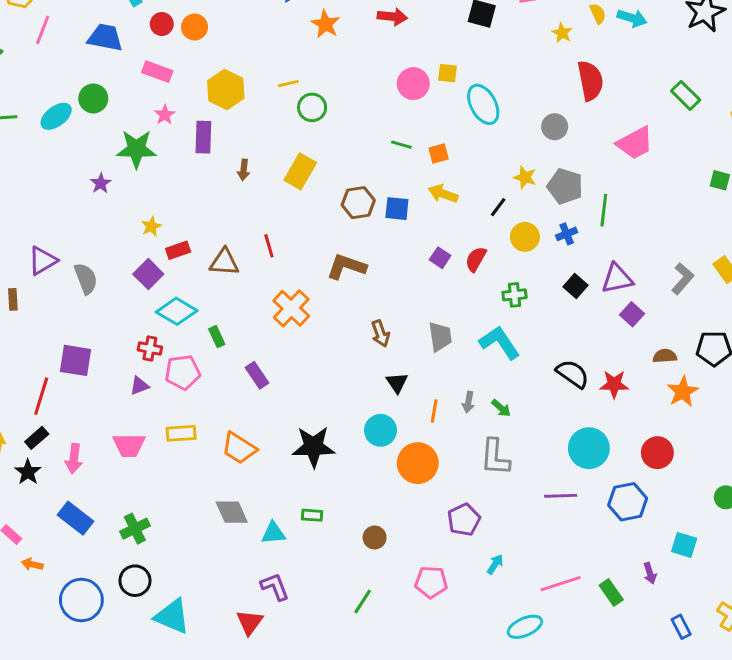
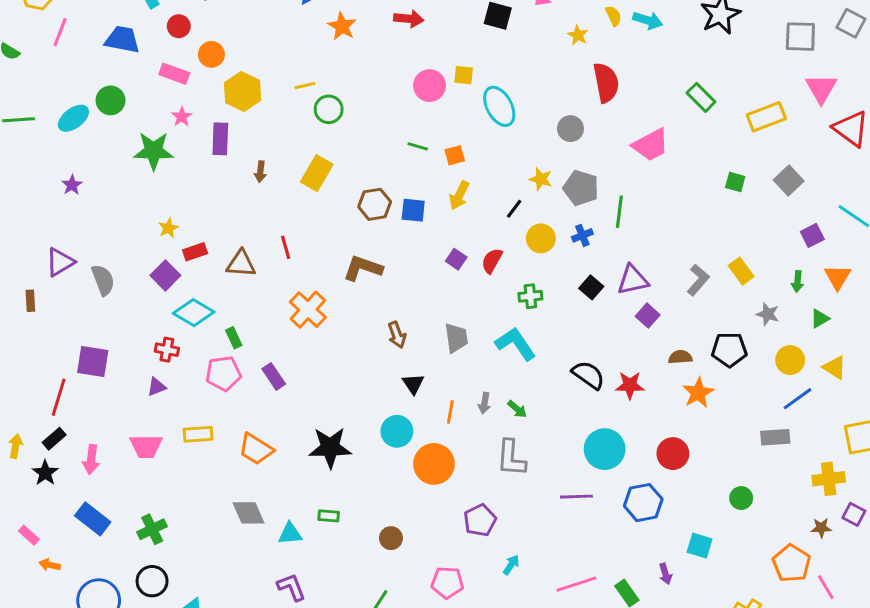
orange circle: (194, 27) -> (211, 54), moved
purple star: (101, 183) -> (72, 185), moved
yellow arrow: (443, 194) -> (459, 195), turned -84
pink pentagon: (183, 372) -> (223, 373), moved

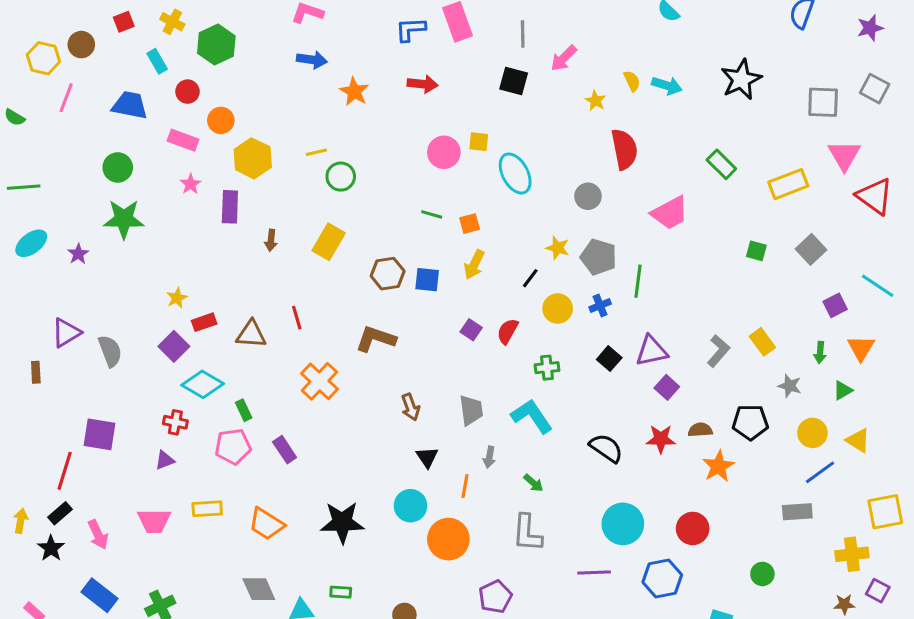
cyan ellipse: (73, 118) -> (31, 243), moved
green star: (154, 151) -> (124, 219), moved
red star: (630, 385) -> (661, 439), moved
gray arrow: (484, 403) -> (489, 457), moved
pink arrow: (91, 459) -> (98, 535), turned -32

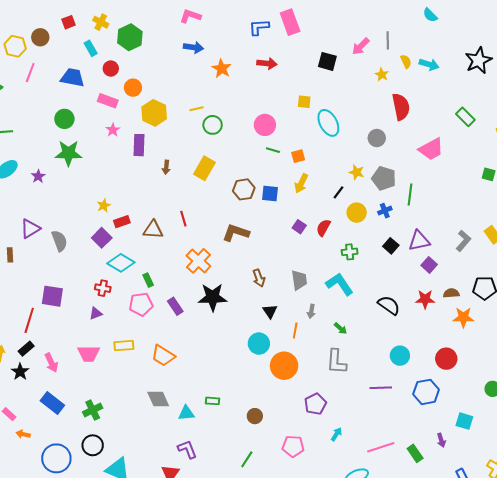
gray line: (523, 34) -> (388, 40), moved
pink circle: (444, 152) -> (265, 125), moved
orange star: (718, 466) -> (463, 317), turned 30
black star: (342, 522) -> (213, 297), moved
cyan circle: (623, 524) -> (400, 356), size x0.7

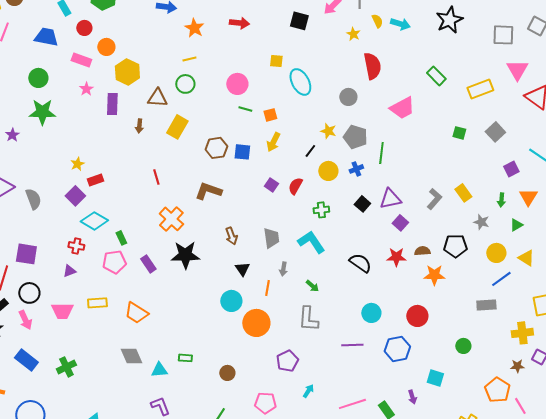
yellow line: (196, 109) -> (189, 59), moved
brown triangle: (153, 230) -> (157, 98), moved
black circle: (93, 445) -> (29, 293), moved

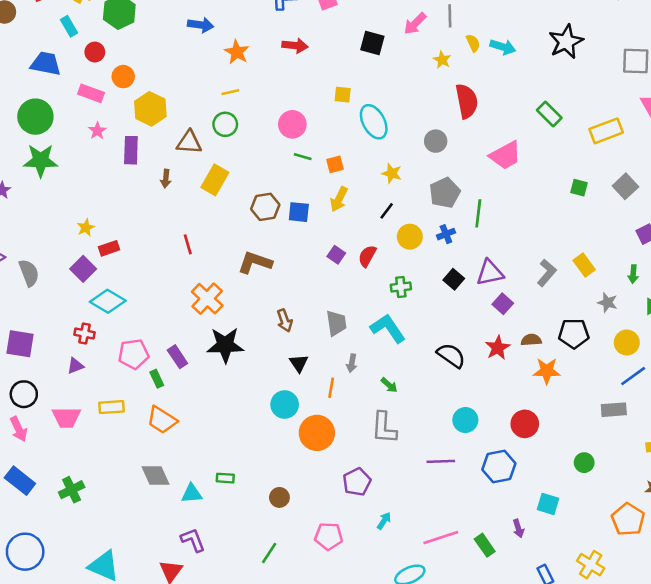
green circle: (38, 78) -> (35, 117), size x1.4
yellow star: (328, 131) -> (392, 173), moved
gray pentagon: (355, 137) -> (445, 193), turned 30
green rectangle: (121, 238) -> (157, 379), moved
red star: (396, 257) -> (498, 348), turned -30

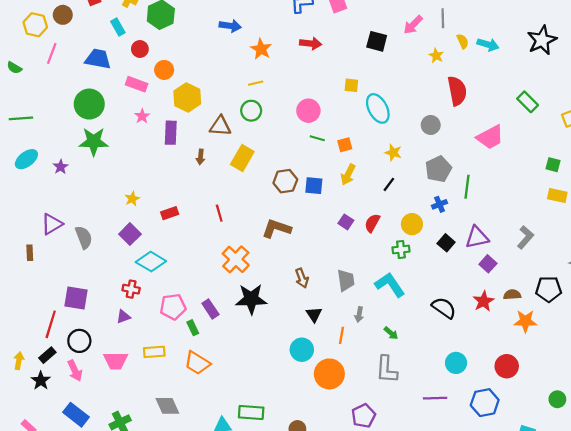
yellow circle: (410, 237) -> (412, 224), moved
red rectangle: (109, 248) -> (170, 213), moved
yellow rectangle: (584, 265) -> (557, 195), moved, turned -42
gray diamond: (155, 476) -> (167, 406), moved
green rectangle: (225, 478) -> (251, 412), size x1.6

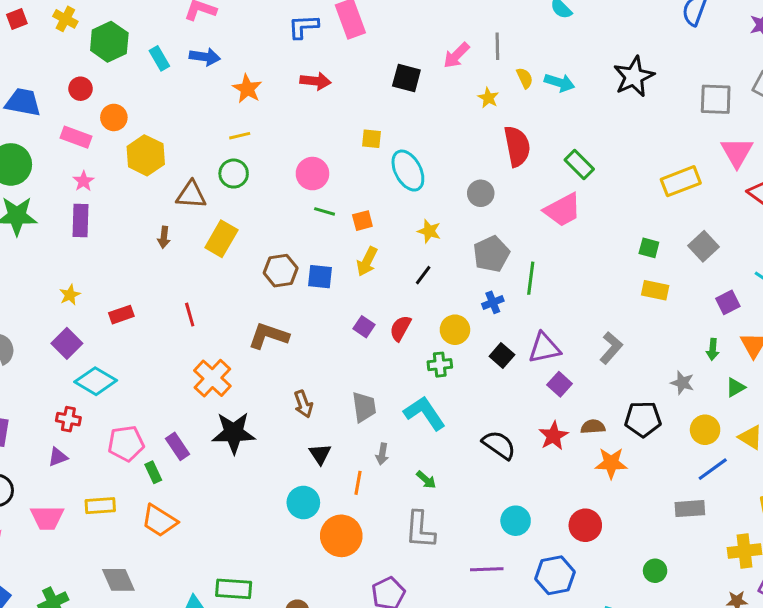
cyan rectangle: (118, 27) -> (159, 58), moved
green rectangle: (528, 102) -> (579, 164), moved
purple rectangle: (171, 133) -> (81, 221), moved

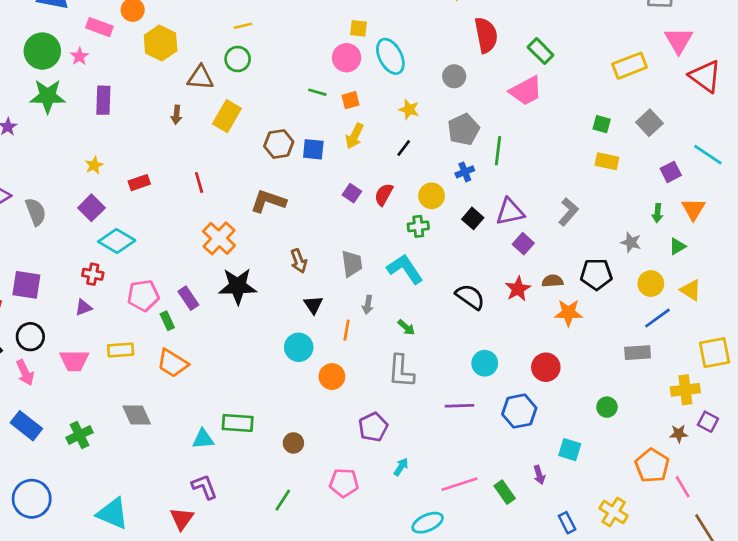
pink circle: (312, 174) -> (347, 58), moved
pink star: (84, 181) -> (79, 56), moved
orange circle: (341, 536) -> (332, 377), size x0.7

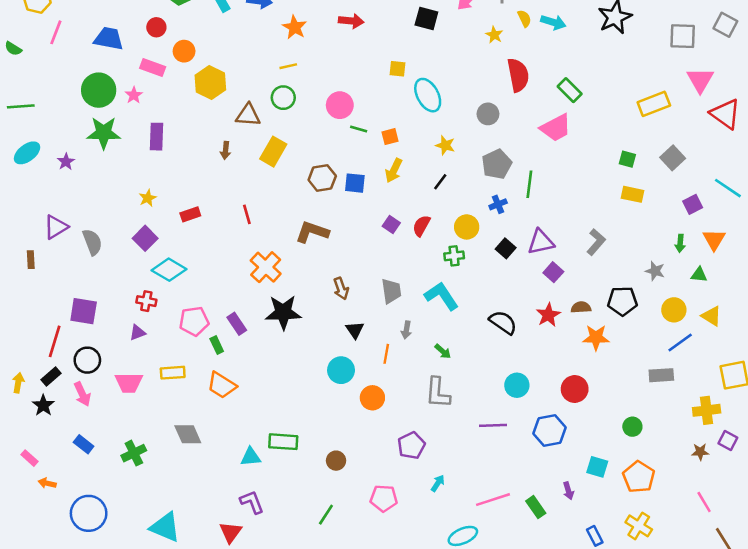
pink circle: (347, 58) -> (340, 105), moved
green triangle: (677, 246) -> (699, 275), turned 36
blue rectangle: (26, 426) -> (84, 444), size x0.7
orange pentagon: (652, 466) -> (639, 477), moved

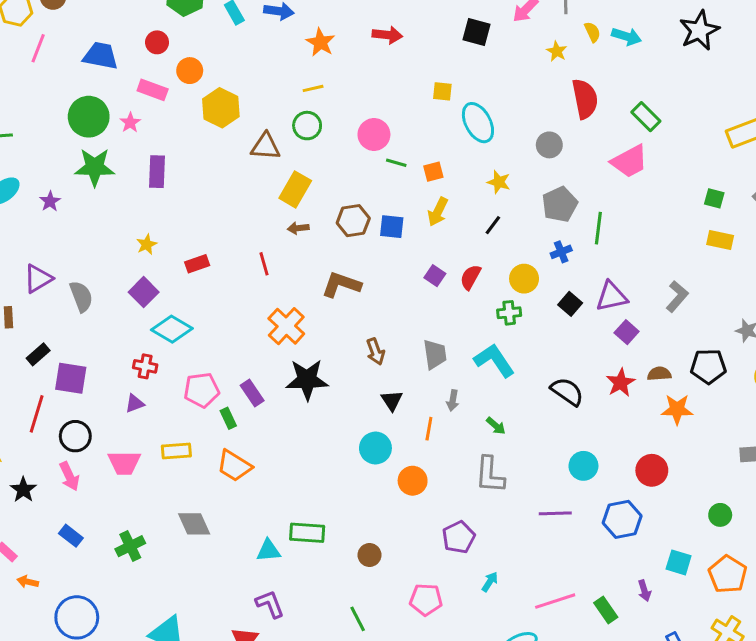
brown arrow: (225, 150) -> (298, 228), moved, turned 78
black rectangle: (51, 376) -> (38, 354), moved
green line: (326, 515) -> (358, 619), turned -60

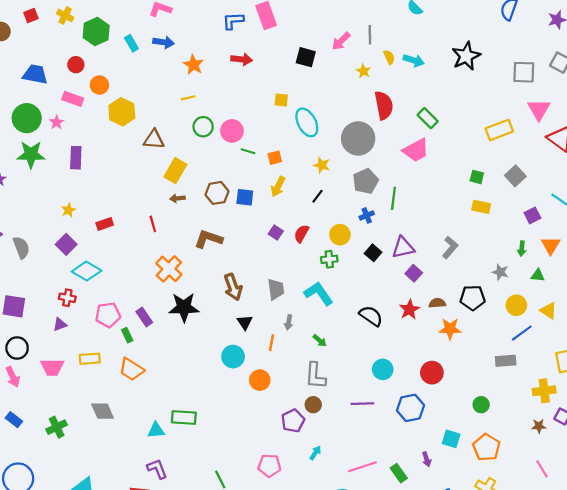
green circle: (307, 126) -> (203, 127), moved
gray circle: (549, 145) -> (358, 138), size x1.8
brown arrow: (375, 351) -> (233, 287), size x1.4
brown circle: (370, 555) -> (313, 405), moved

